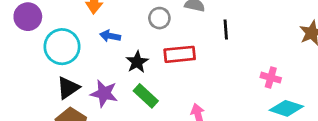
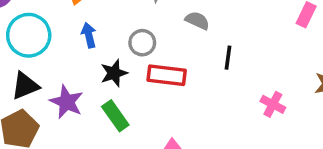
gray circle: (159, 18) -> (142, 43), moved
blue arrow: (110, 36) -> (89, 35), turned 54
pink cross: (271, 78) -> (273, 104), moved

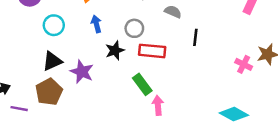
cyan circle: (29, 35) -> (54, 25), size x0.7
pink cross: (273, 104) -> (244, 64), moved
green rectangle: (115, 116) -> (142, 84), moved

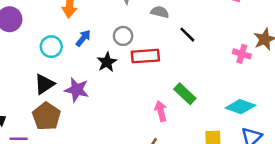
blue arrow: (96, 24) -> (83, 38), turned 63
cyan circle: (54, 25) -> (51, 47), moved
black line: (195, 37) -> (187, 35), turned -42
green rectangle: (142, 84) -> (185, 94), moved

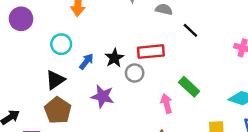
gray circle: (123, 36) -> (135, 73), moved
blue arrow: (83, 38) -> (86, 61), moved
purple star: (77, 90) -> (102, 96), moved

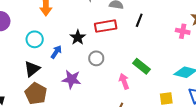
black line: (190, 30) -> (139, 20), turned 72
red rectangle: (151, 52) -> (106, 26), moved
black star: (114, 58) -> (78, 37), moved

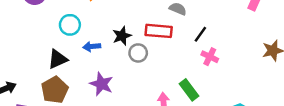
pink cross: (183, 31) -> (210, 57), moved
blue arrow: (56, 52) -> (92, 47), turned -144
gray circle: (96, 58) -> (138, 53), moved

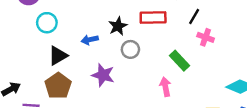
cyan circle: (70, 25) -> (47, 23), moved
gray circle: (138, 53) -> (130, 49), moved
green rectangle: (189, 90) -> (179, 61), moved

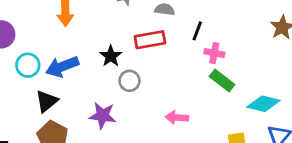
blue arrow: (90, 40) -> (62, 67), moved, size x1.6
green rectangle: (179, 61) -> (222, 81), moved
pink arrow: (165, 87) -> (177, 118), turned -66

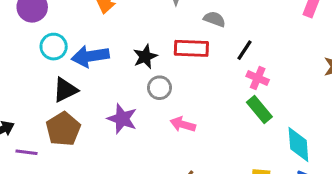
cyan diamond: (263, 104) -> (298, 145), turned 60
pink arrow: (177, 118) -> (183, 124), moved

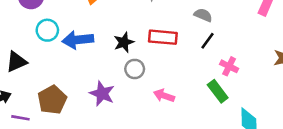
gray semicircle: (214, 19) -> (203, 15), moved
pink cross: (258, 78) -> (229, 66), moved
black triangle: (65, 90) -> (16, 62), moved
pink arrow: (183, 124) -> (164, 96), moved

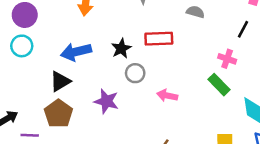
cyan circle: (47, 30) -> (22, 46), moved
black line: (208, 41) -> (243, 29), moved
black triangle: (16, 62) -> (60, 81), moved

